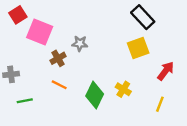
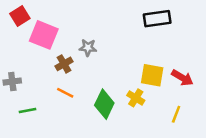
black rectangle: (143, 17) -> (157, 19), turned -55
yellow square: (138, 48) -> (152, 75), moved, turned 30
red arrow: (166, 71) -> (182, 78), turned 84

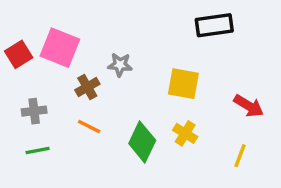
red square: (20, 16) -> (19, 54), moved
yellow square: (152, 75) -> (183, 84), moved
gray cross: (12, 82) -> (34, 111), moved

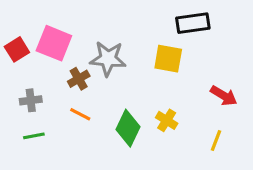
gray star: (120, 65) -> (108, 59), size x1.6
yellow square: (183, 84) -> (168, 59), moved

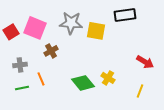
gray star: (108, 59) -> (71, 23), moved
yellow square: (168, 59) -> (96, 31), moved
orange line: (80, 114) -> (41, 79), moved, turned 40
green diamond: (128, 128) -> (83, 83), turned -65

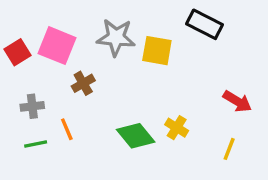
black rectangle: (125, 15) -> (205, 24), turned 35

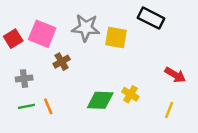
orange line: (67, 129) -> (48, 106), moved
green diamond: (136, 136) -> (100, 100), turned -48

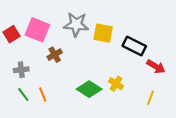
black rectangle: (151, 18) -> (134, 46), moved
green diamond: (100, 100) -> (89, 89), turned 30
green line: (26, 106) -> (23, 94), turned 64

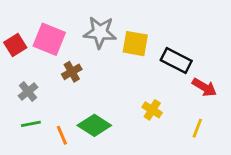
gray cross: (21, 70) -> (28, 92), turned -32
green diamond: (89, 89) -> (94, 125), moved
green line: (23, 94) -> (31, 124), turned -64
orange line: (43, 94) -> (62, 135), moved

